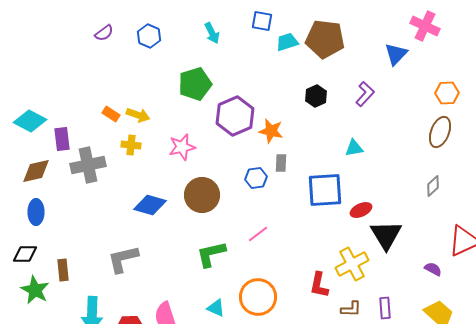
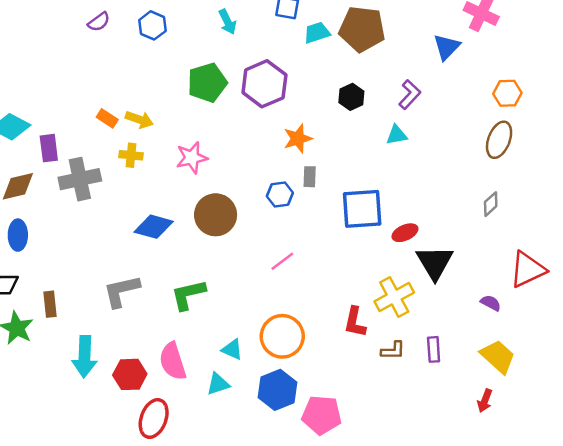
purple hexagon: (235, 116) -> (264, 84), moved
orange star: (271, 131) -> (298, 139), turned -30
cyan triangle: (354, 148) -> (397, 135), moved
green L-shape: (211, 254) -> (188, 295), moved

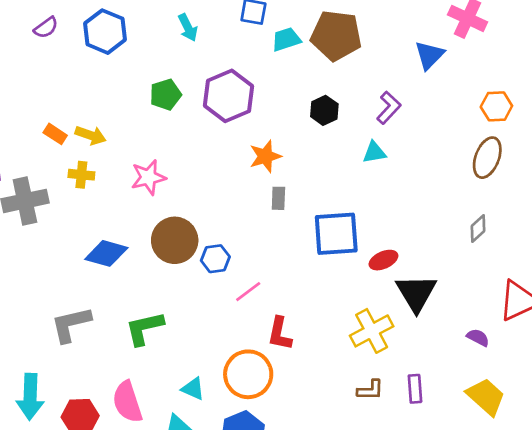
blue hexagon: (152, 25) -> (105, 32), size x1.4
green pentagon: (207, 83) -> (165, 95), size x0.7
blue hexagon: (280, 195) -> (215, 259), moved
red L-shape: (355, 322) -> (280, 334), moved

